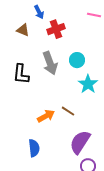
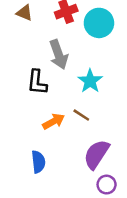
cyan circle: (77, 60) -> (99, 23), moved, size x1.5
black L-shape: (21, 74) -> (37, 82), moved
cyan star: (88, 84) -> (90, 81), moved

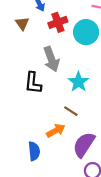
brown triangle: (24, 13) -> (22, 23), turned 32
orange arrow: (54, 121) -> (56, 131), moved

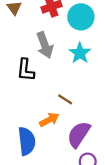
cyan star: (78, 82) -> (80, 53), moved
blue semicircle: (34, 151) -> (27, 141), size x1.4

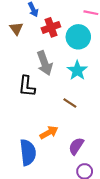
brown line: (65, 99) -> (70, 103), moved
purple semicircle: (79, 134) -> (76, 146), size x0.7

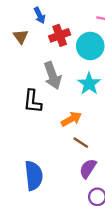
brown line: (70, 103) -> (81, 143), moved
orange arrow: (49, 132) -> (71, 119), moved

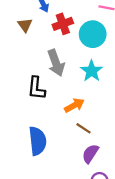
blue semicircle: (34, 176) -> (38, 141), moved

